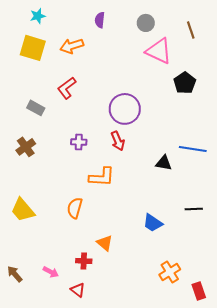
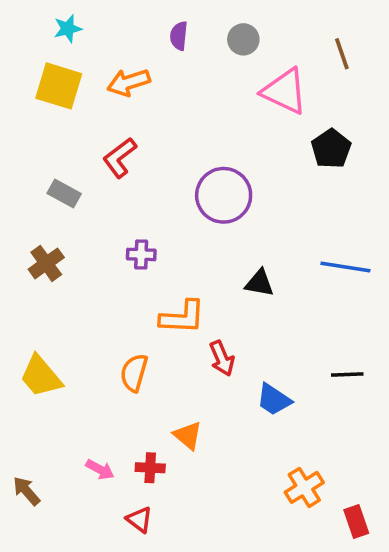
gray circle: (146, 23) -> (243, 39), moved
red arrow: (118, 141) -> (222, 358), moved
black triangle: (164, 163) -> (259, 283), moved
pink arrow: (51, 272) -> (100, 469), moved

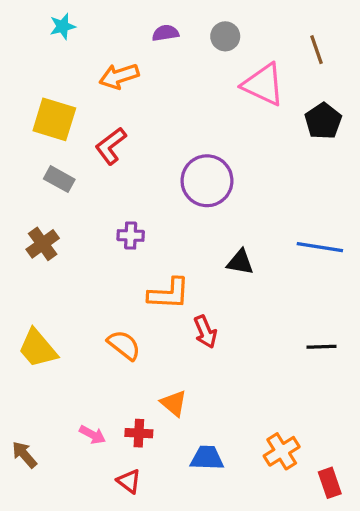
purple semicircle: (179, 36) -> (165, 33), turned 75
yellow square: (59, 86) -> (54, 119), moved
black pentagon: (331, 149) -> (323, 121), moved
orange semicircle: (134, 373) -> (124, 345), turned 112
blue trapezoid: (274, 400) -> (207, 458), moved, turned 148

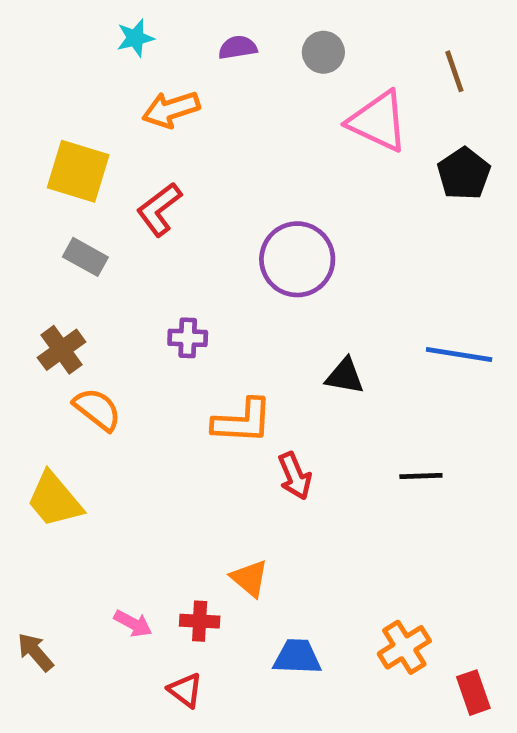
cyan star: (63, 26) -> (135, 38), moved
orange semicircle: (124, 345) -> (97, 409), moved
black line: (321, 347) -> (421, 476), moved

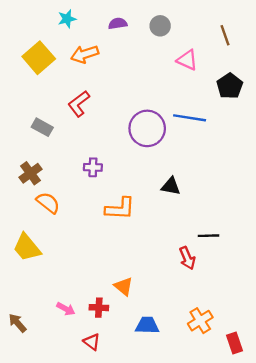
pink triangle: (378, 121) -> (187, 60), size x0.7
yellow square: (78, 171) -> (39, 58), moved, turned 32
blue line: (459, 355) -> (190, 118), moved
red arrow: (295, 476) -> (187, 258), moved

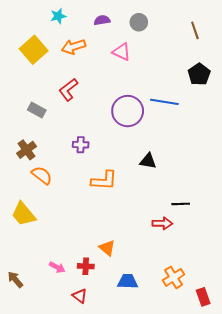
pink triangle: (187, 60) -> (121, 52), moved
red arrow: (187, 258) -> (162, 223), turned -66

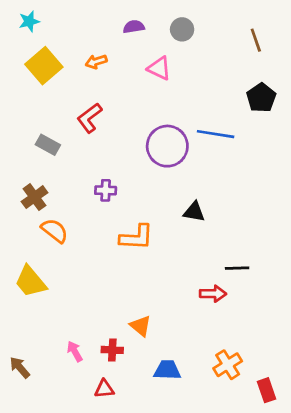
cyan star: (58, 16) -> (29, 21), moved
orange arrow: (73, 47) -> (96, 62), size x0.7
pink arrow: (57, 267) -> (75, 351), turned -147
red triangle: (80, 296) -> (104, 389), turned -42

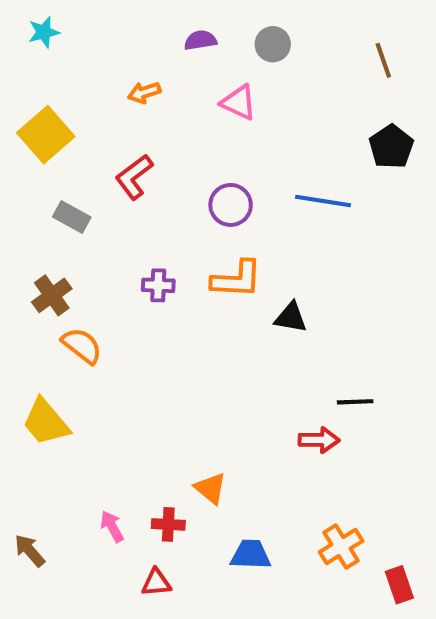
yellow square: (44, 66) -> (46, 135), moved
purple circle: (167, 146) -> (231, 205), moved, size x0.7
orange L-shape: (136, 237) -> (237, 279), moved

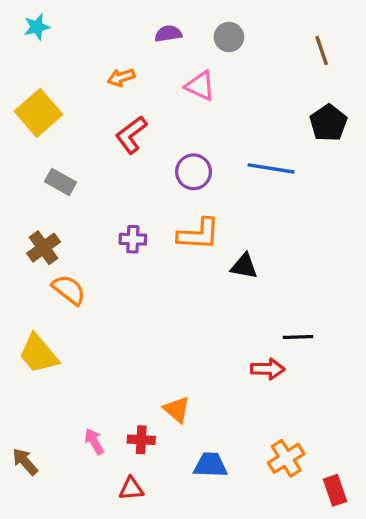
red L-shape: (134, 177) -> (131, 135), moved

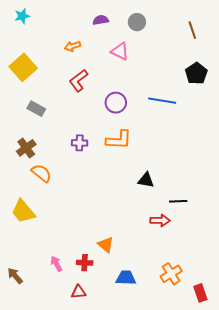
black triangle: (244, 266) -> (146, 180), moved

